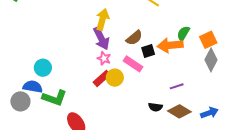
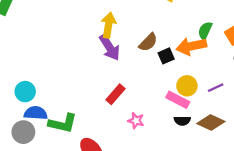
pink star: (104, 58) -> (136, 121), moved
pink rectangle: (133, 64) -> (178, 100), moved
cyan circle: (43, 68) -> (25, 92), moved
yellow circle: (115, 78) -> (187, 86), moved
purple line: (177, 86) -> (216, 88), moved

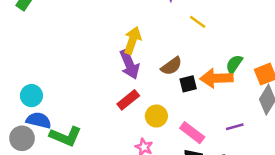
yellow circle: (187, 86) -> (156, 116), moved
red rectangle: (116, 94) -> (128, 100), moved

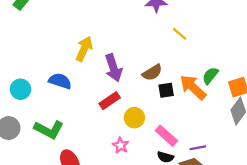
yellow arrow: (132, 40) -> (84, 49), moved
orange arrow: (217, 78) -> (193, 87), turned 40
blue semicircle: (39, 120) -> (60, 81), moved
purple line: (235, 127) -> (198, 148), moved

